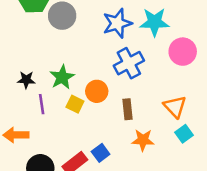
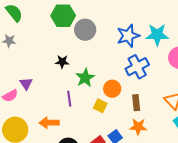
black star: (26, 80) -> (62, 62), moved
yellow square: (75, 104) -> (100, 106), moved
orange star: (143, 140) -> (138, 127), moved

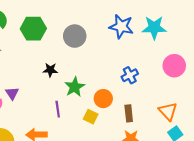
green hexagon: (63, 16) -> (33, 29), moved
cyan star: (157, 35) -> (154, 28), moved
blue star: (128, 36) -> (121, 26), moved, turned 30
blue cross: (137, 67) -> (130, 75), size x0.7

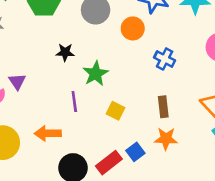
blue cross: (130, 75) -> (165, 59), turned -35
orange circle: (103, 99) -> (133, 28), moved

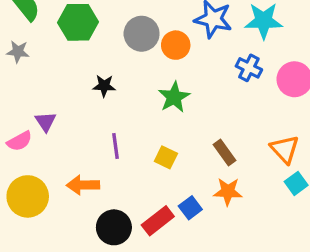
orange circle: (133, 28) -> (176, 45), moved
blue cross: (165, 59) -> (249, 68), moved
green star: (96, 74) -> (174, 97), moved
brown rectangle: (163, 107) -> (225, 152), turned -30

